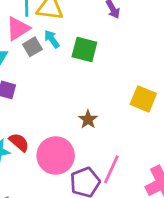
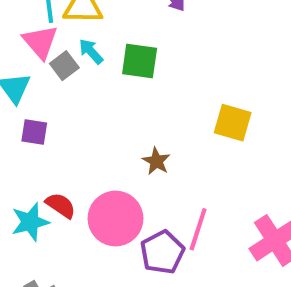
pink triangle: (18, 29) -> (40, 42), turned -32

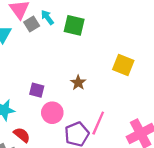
purple square: (34, 132) -> (37, 90), moved
red semicircle: (61, 205) -> (22, 135), moved
pink circle: (116, 219) -> (52, 113), size x0.7

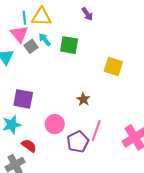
yellow square: (123, 65) -> (113, 67), moved
brown star: (78, 83) -> (83, 99), moved
purple square: (37, 90) -> (23, 99), moved, size x1.5

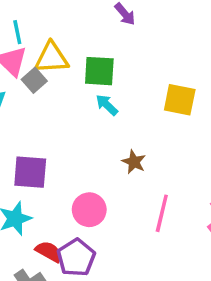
yellow triangle: (41, 17) -> (52, 58), moved
cyan arrow: (45, 40) -> (107, 105), moved
purple pentagon: (78, 142) -> (76, 258), moved

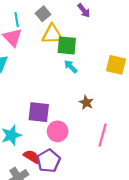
yellow triangle: (52, 58) -> (52, 34), moved
gray square: (34, 80) -> (43, 14), moved
purple square: (30, 172) -> (39, 112), moved

